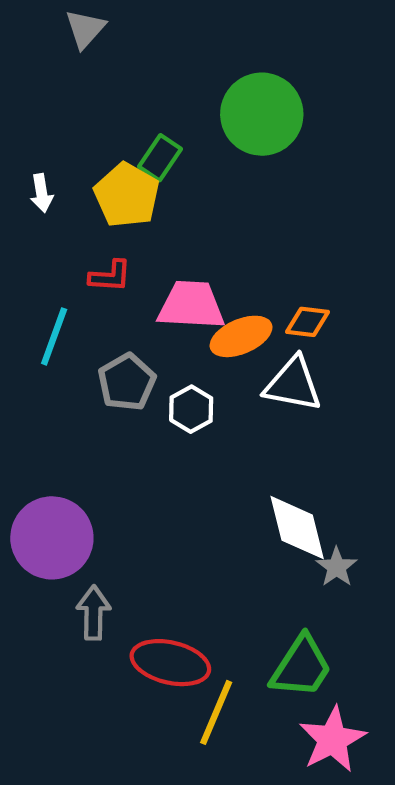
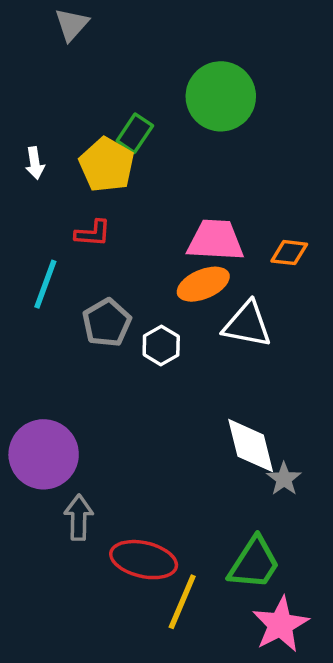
pink trapezoid: (191, 305) -> (216, 240), moved
orange diamond: (307, 322) -> (289, 253), moved

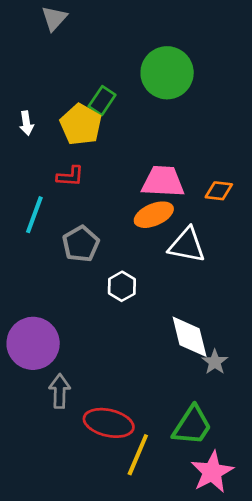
white hexagon: (161, 346) -> (122, 286), moved

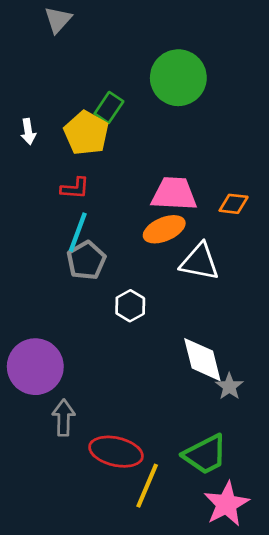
cyan line: (34, 215) -> (78, 232), moved
green trapezoid: (192, 426) -> (205, 454), turned 30

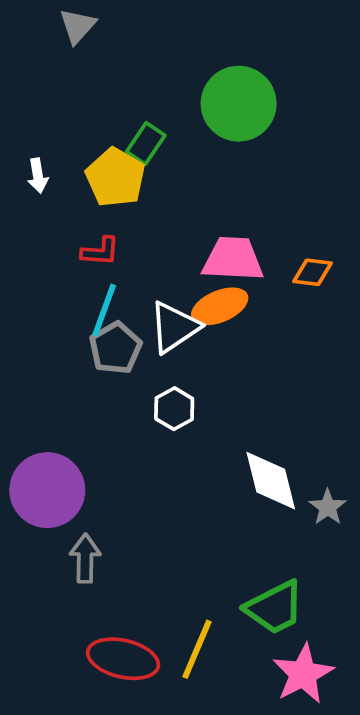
white triangle: (200, 262) -> (174, 327), moved, turned -45
gray star: (229, 386) -> (328, 507), moved
red ellipse: (116, 452) -> (123, 659), moved

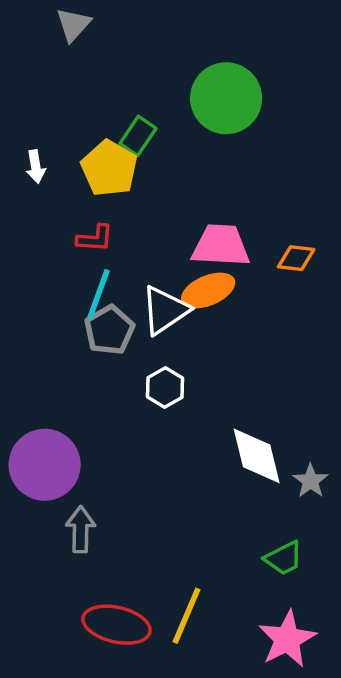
green trapezoid: (275, 608) -> (284, 558), moved, size x0.7

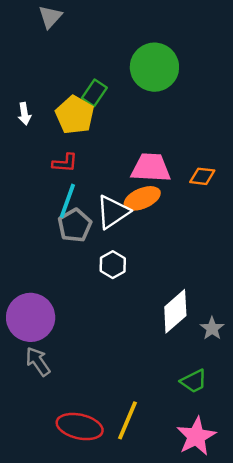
white diamond: (257, 456) -> (175, 311), turned 63
gray arrow: (81, 529) -> (38, 362), moved, turned -36

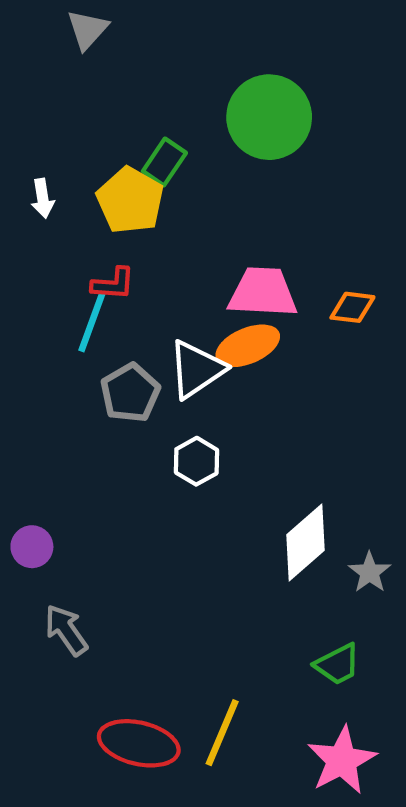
cyan line: (67, 201) -> (92, 322), moved
purple circle: (31, 317) -> (32, 547), moved, size x0.5

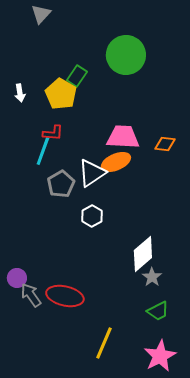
purple circle: (32, 547) -> (17, 278), moved
gray star: (370, 572) -> (152, 277), moved
red ellipse: (139, 743) -> (65, 296), moved

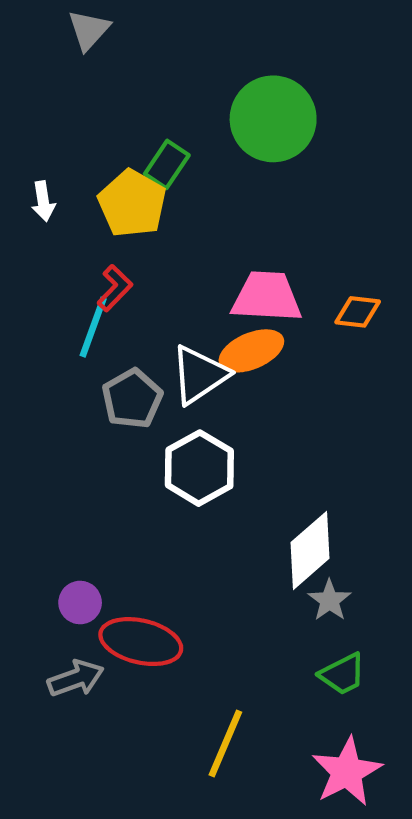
red L-shape: (53, 133) -> (115, 288), turned -50
white hexagon: (92, 216) -> (199, 468), size x1.5
purple circle: (17, 278) -> (80, 603), moved
gray arrow: (31, 295) -> (76, 678), moved, turned 105

